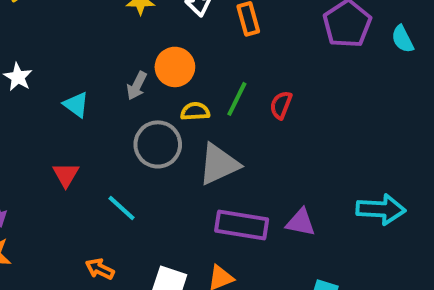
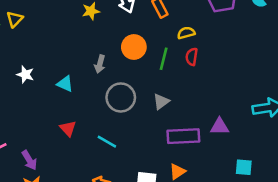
orange circle: (175, 67) -> (134, 47), moved
yellow semicircle: (195, 111) -> (186, 33), moved
gray triangle: (219, 164) -> (161, 102), size x0.6

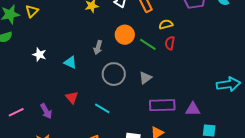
green line: (164, 59) -> (148, 44), turned -72
purple triangle: (219, 127) -> (193, 109), moved
purple arrow: (29, 160) -> (46, 111), moved

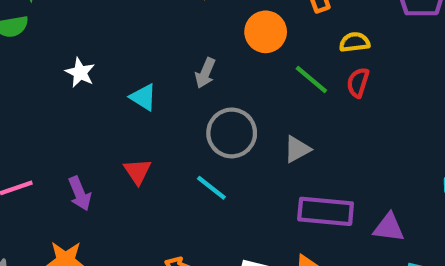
orange circle: (125, 35) -> (266, 32), moved
cyan line: (102, 108) -> (211, 188), moved

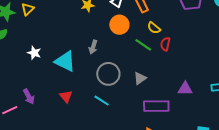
yellow semicircle: (355, 42) -> (154, 28), moved, turned -128
cyan triangle: (143, 97) -> (65, 61), size x1.6
purple arrow: (80, 193) -> (29, 97), moved
purple triangle: (389, 228) -> (185, 89), moved

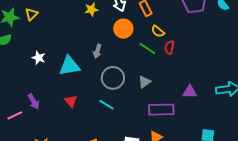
cyan triangle: (65, 61) -> (70, 66), turned -35

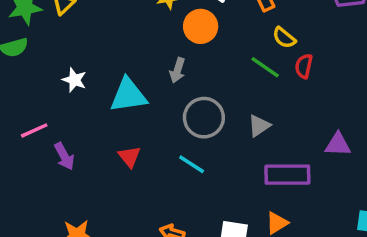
orange circle: (123, 29) -> (201, 26), moved
pink line: (15, 115) -> (34, 130), moved

